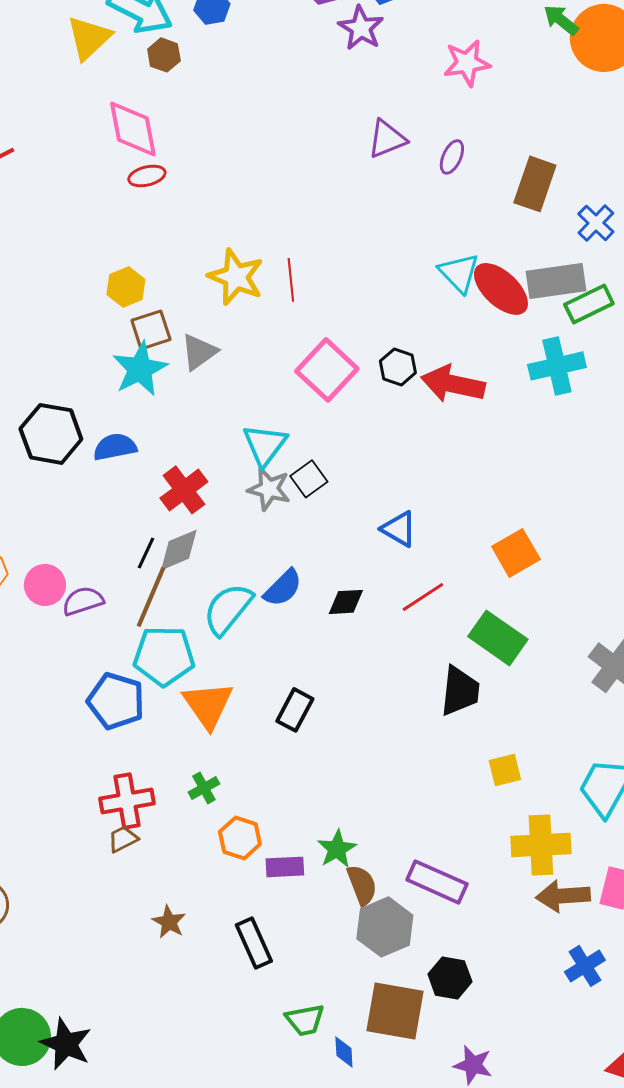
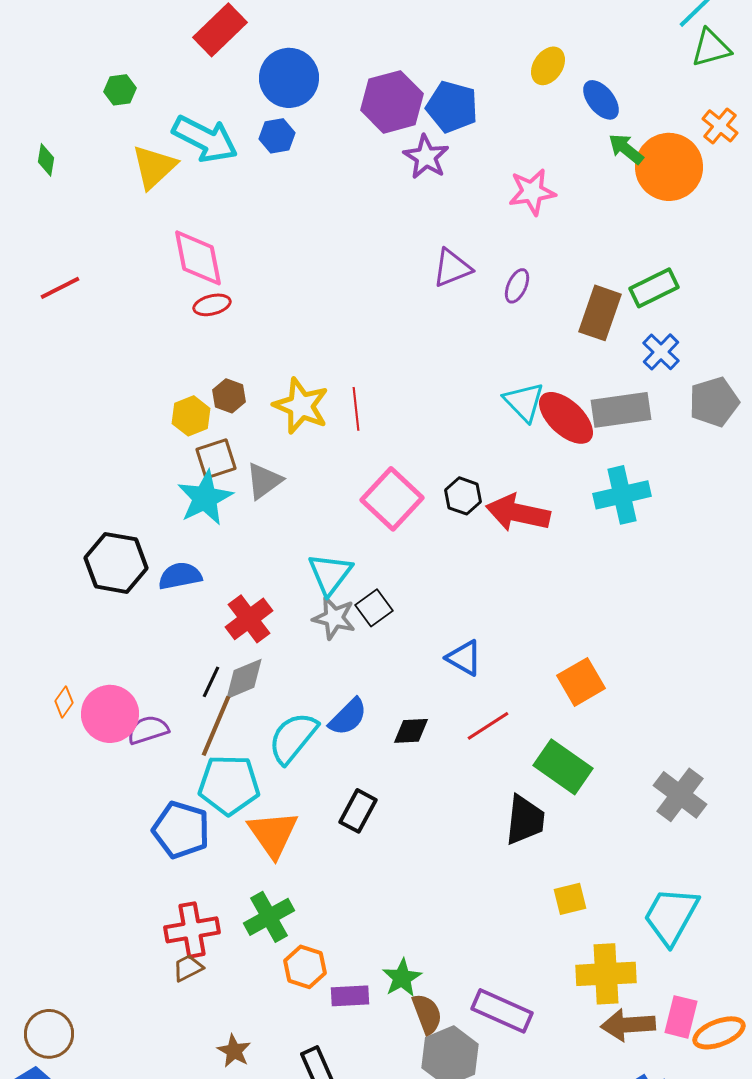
brown hexagon: (164, 55) -> (229, 396), moved
green rectangle: (589, 304) -> (654, 288), moved
pink circle: (45, 585) -> (110, 714), size x1.4
black rectangle: (295, 710) -> (358, 811), moved
green cross: (204, 788) -> (269, 917), size x1.6

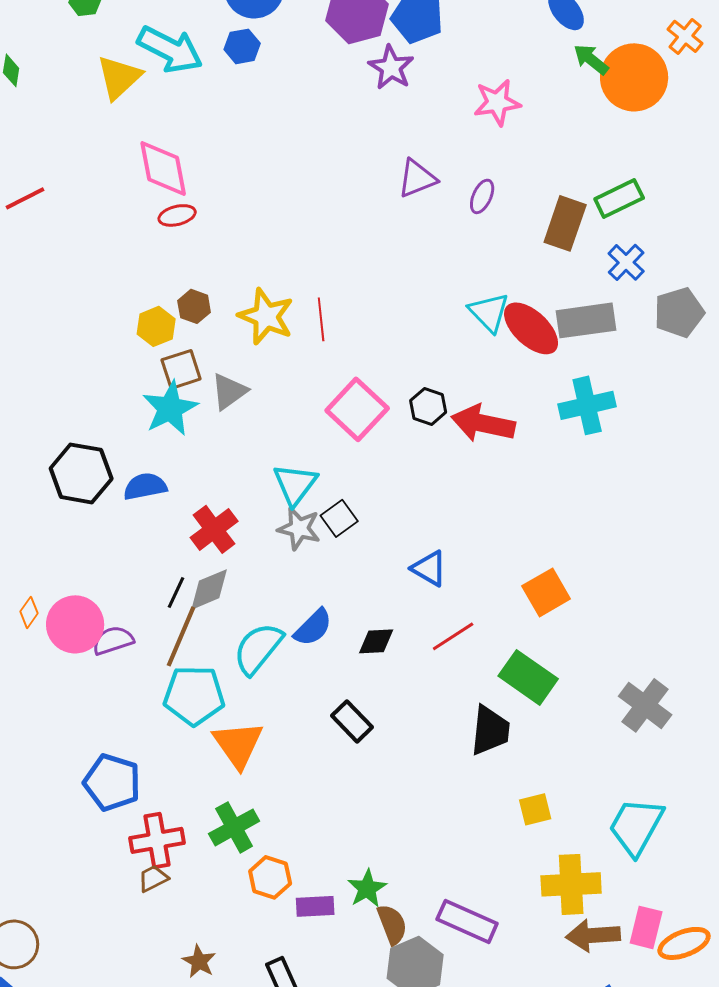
black rectangle: (358, 811) -> (352, 721), moved, turned -72
blue pentagon: (181, 830) -> (112, 782), moved

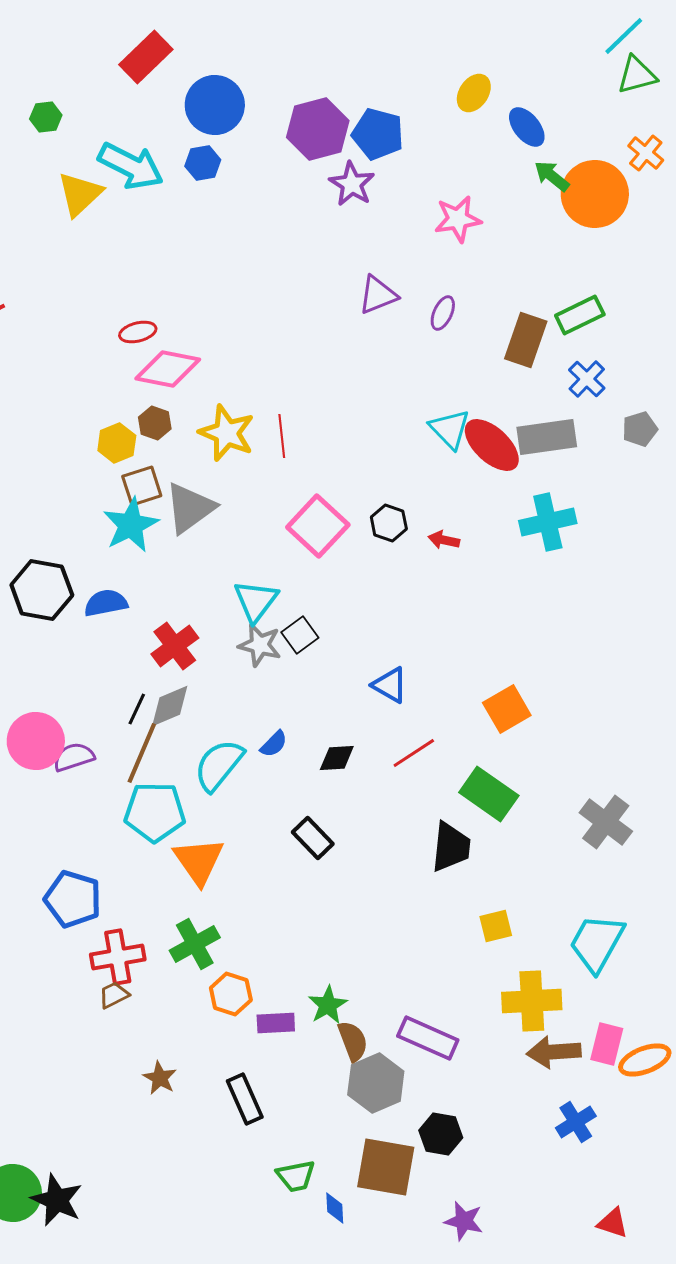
pink diamond: (163, 168) -> (168, 369), moved, turned -68
gray pentagon: (679, 312) -> (640, 429), size x0.7
gray triangle: (229, 391) -> (190, 508), size x1.4
red arrow: (483, 423) -> (444, 540), size x0.5
blue semicircle: (313, 627) -> (274, 744), size x0.7

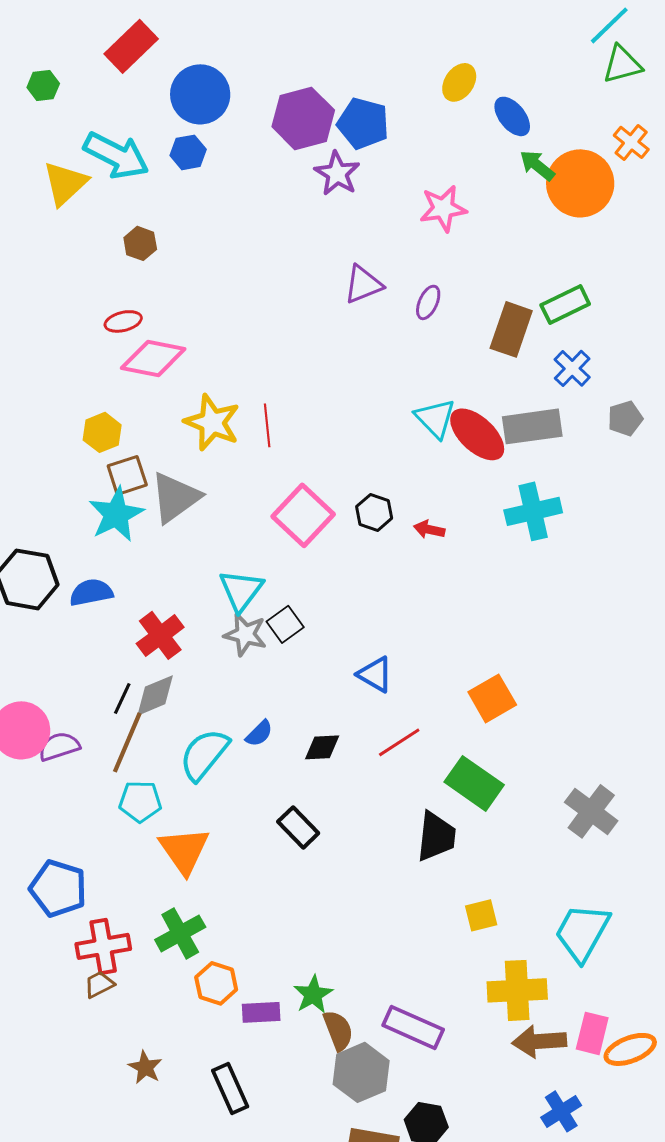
green hexagon: (46, 117) -> (43, 85), moved
brown hexagon: (155, 423) -> (140, 243), moved
cyan pentagon: (155, 812) -> (140, 801), size x0.7

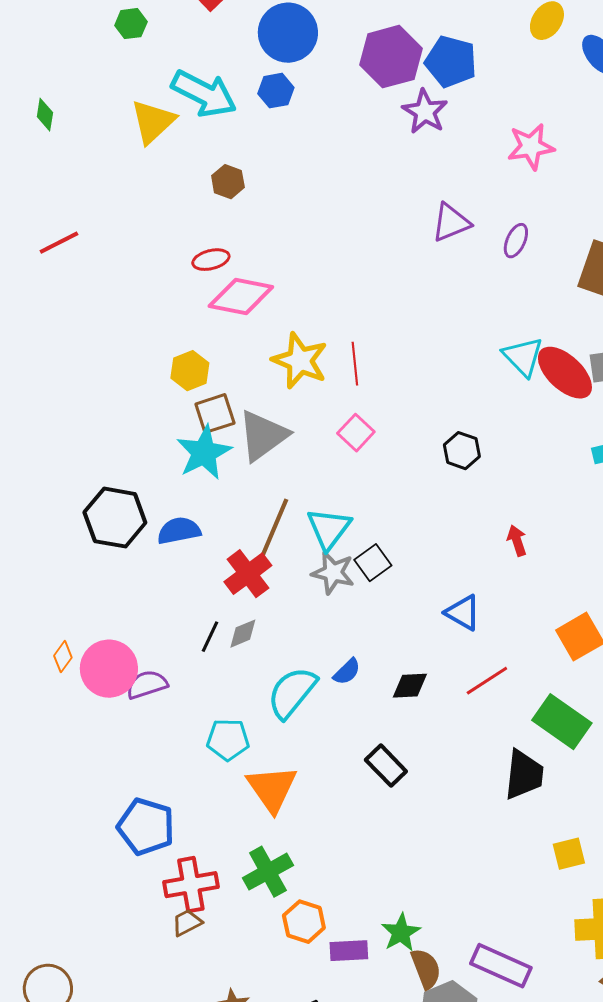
pink square: (303, 515) -> (356, 433), moved, size x0.6
red arrow: (429, 529) -> (517, 541), moved, turned 60
gray diamond: (155, 695) -> (243, 634), size x0.7
brown line: (127, 742) -> (274, 529), moved

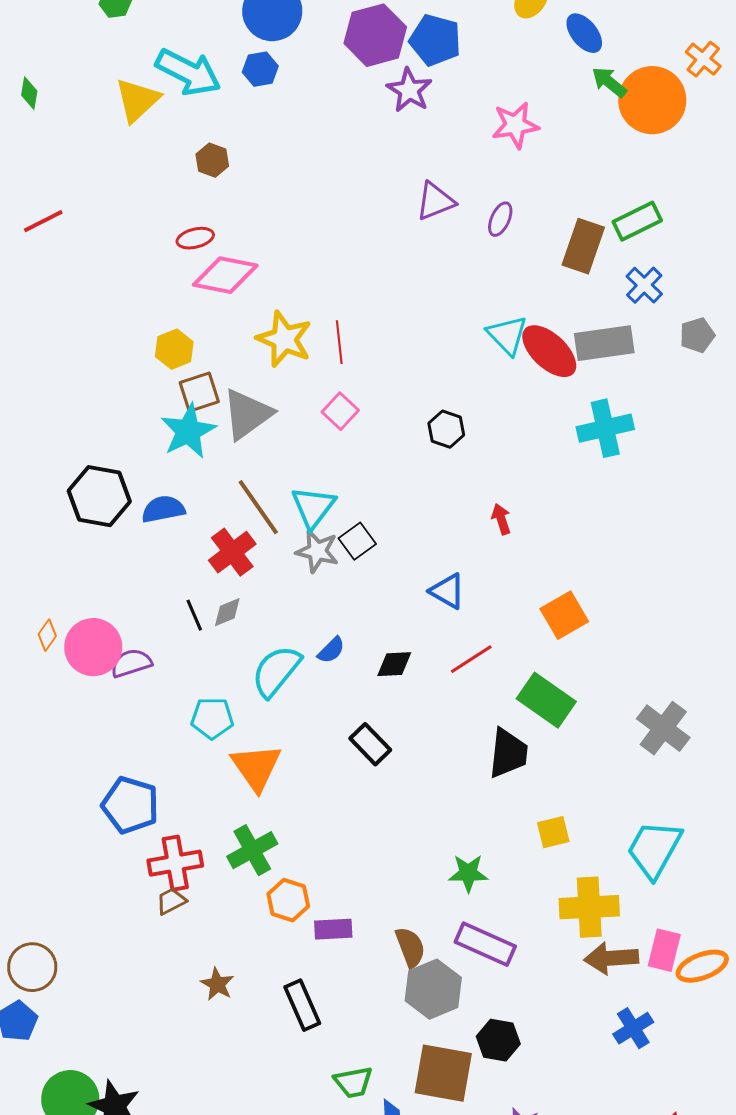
brown line: (274, 529) -> (258, 507), turned -58
black line: (210, 637) -> (194, 615), turned -48
green star: (401, 933) -> (468, 873), moved, turned 30

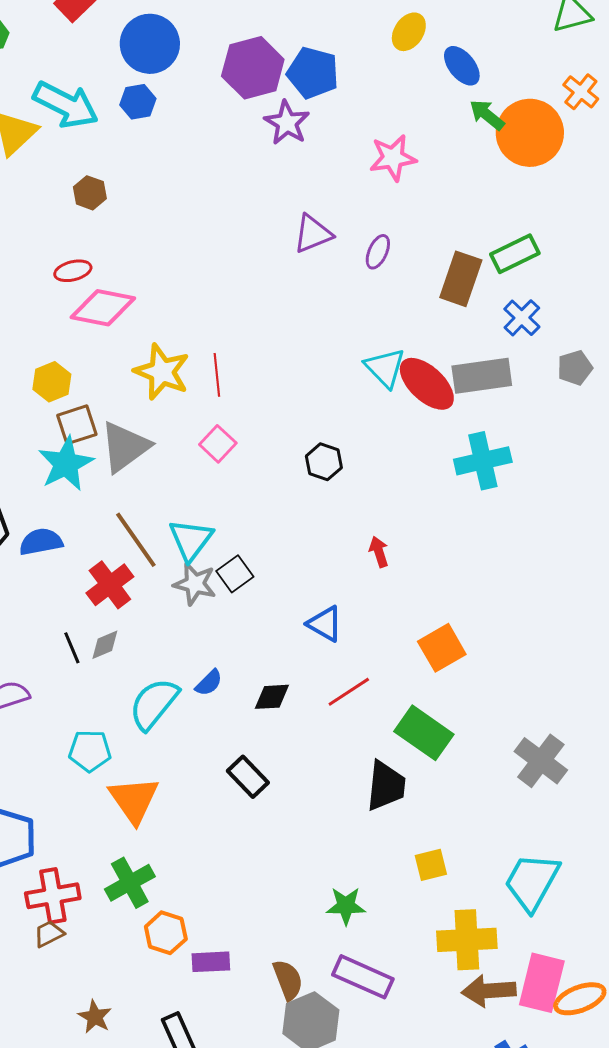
pink rectangle: (664, 950) -> (542, 983), size x1.4

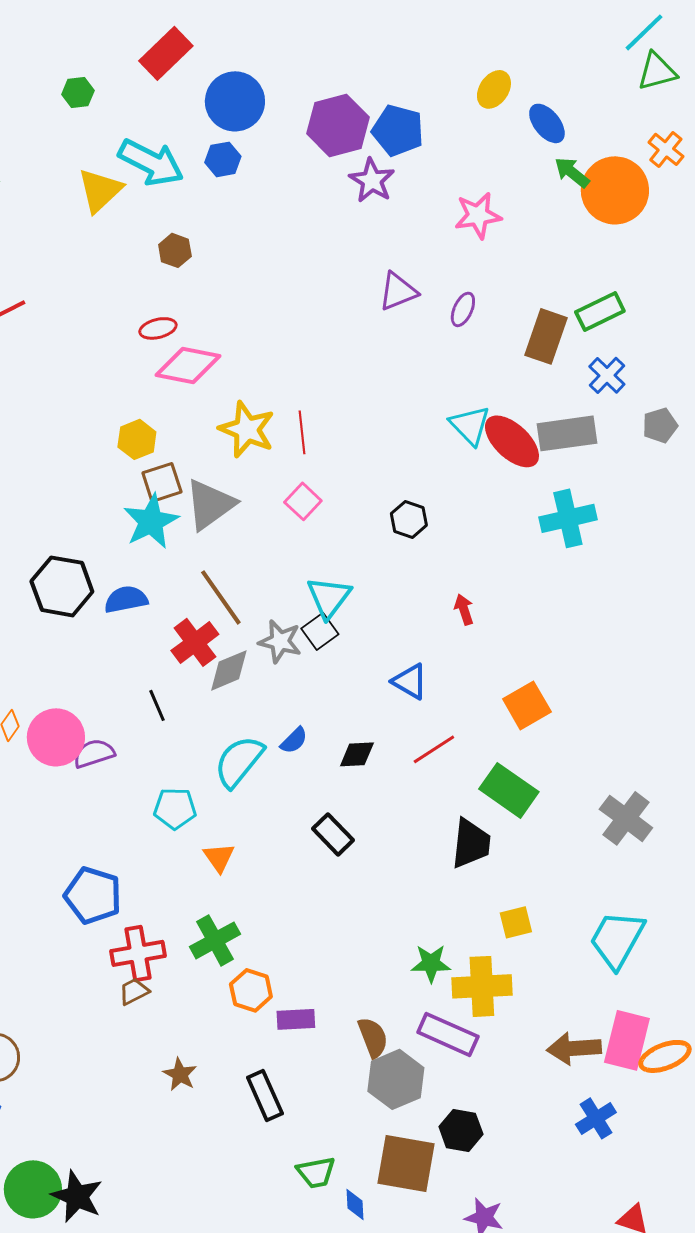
cyan triangle: (191, 540) -> (329, 597), moved
gray diamond: (105, 645) -> (229, 670), moved, size x1.4
orange triangle: (134, 800) -> (219, 857), size x0.6
yellow cross: (467, 940) -> (482, 986), moved

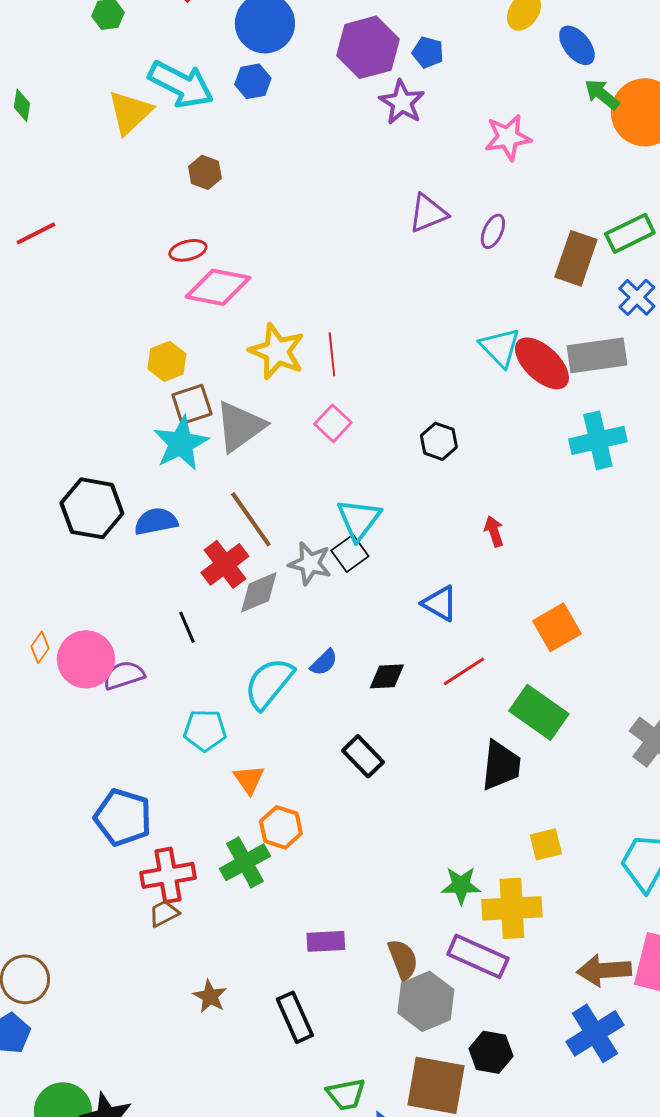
blue pentagon: (398, 130) -> (428, 52), size x0.6
orange hexagon: (251, 990) -> (281, 827), moved
blue cross: (596, 1118) -> (595, 1033), moved, size x1.4

